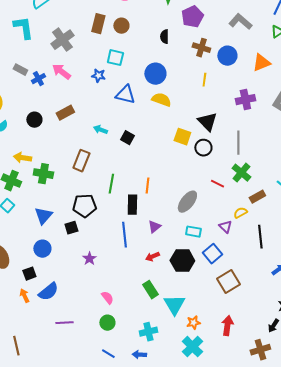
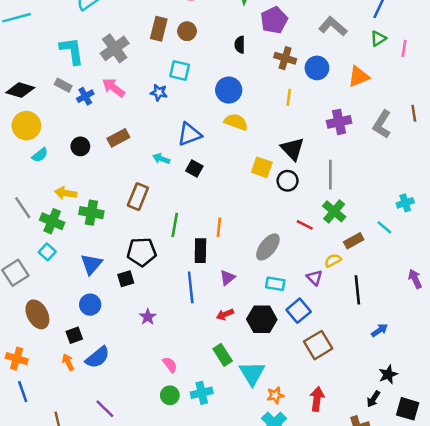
cyan L-shape: (23, 28) -> (72, 51), moved
blue triangle: (125, 95) -> (189, 134), moved, turned -35
purple line: (64, 323) -> (105, 409), moved, turned 48
cyan cross: (148, 332) -> (202, 393), moved

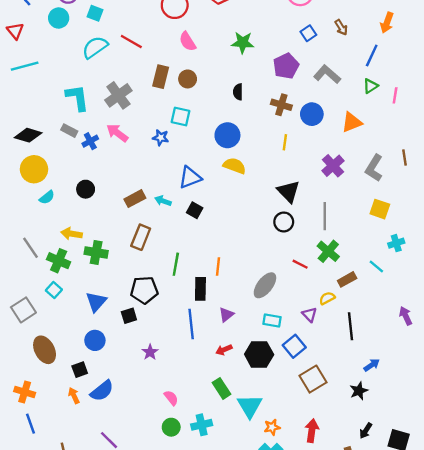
purple pentagon: (274, 20) -> (286, 66), moved
purple cross: (339, 122) -> (333, 166), turned -30
brown rectangle: (118, 138) -> (135, 199), moved
yellow square: (262, 167) -> (380, 209), moved
black star: (388, 374) -> (359, 391), moved

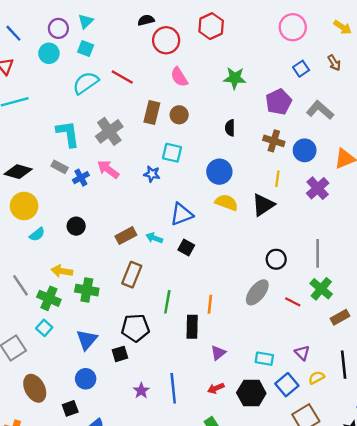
purple cross: (333, 166) -> (318, 188), moved
black triangle: (288, 192) -> (263, 205), moved, turned 40
gray ellipse: (265, 285) -> (257, 292), moved
yellow semicircle: (327, 298) -> (316, 378), moved
blue line: (191, 324) -> (173, 388), moved

